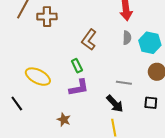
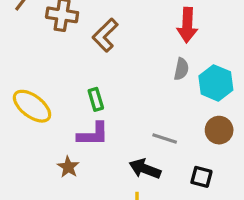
brown L-shape: (89, 40) -> (105, 35), moved
black arrow: (115, 104) -> (145, 169), turned 144
brown star: (64, 120) -> (68, 167), moved

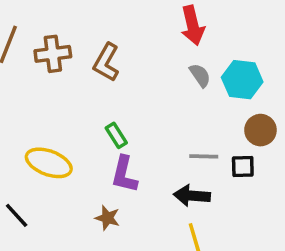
gray semicircle: (181, 69) -> (200, 75), turned -30
purple L-shape: (93, 134) -> (124, 174), turned 120
black square: (201, 177) -> (243, 166), moved

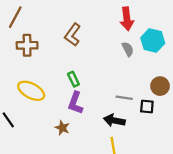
brown cross: (53, 54) -> (27, 45), moved
cyan hexagon: (242, 80) -> (153, 41), moved

